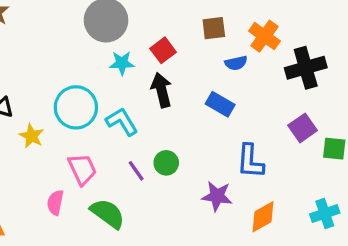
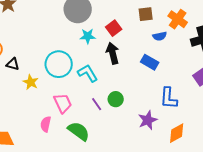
purple star: (217, 196) -> (148, 120), turned -30

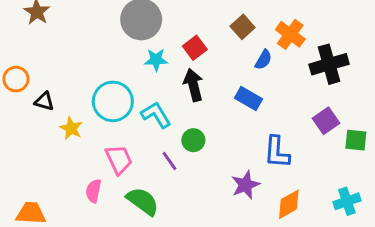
brown square: (146, 14) -> (243, 27), turned -35
blue semicircle: (160, 36) -> (263, 60), turned -48
green circle: (116, 99) -> (193, 140), moved

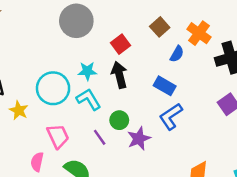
cyan star: (156, 60) -> (87, 71), moved
blue L-shape: (277, 152) -> (171, 116), moved, turned 52
purple star: (246, 185) -> (139, 139), moved

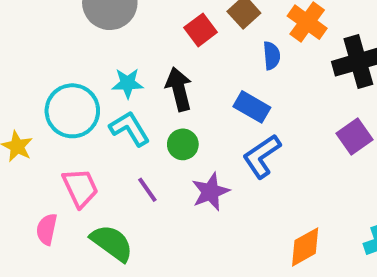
red square: (120, 44) -> (201, 30), moved
blue semicircle: (177, 54) -> (272, 56), turned -35
green circle: (119, 120) -> (183, 144), moved

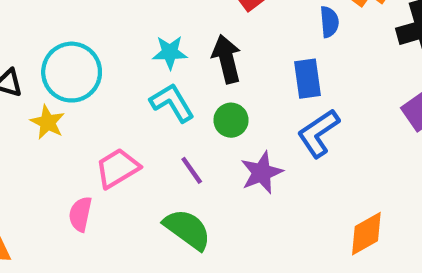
blue rectangle: (252, 107) -> (307, 79), turned 52
cyan circle: (72, 111) -> (72, 72), moved
pink trapezoid: (80, 188) -> (117, 168), turned -96
green semicircle: (112, 243) -> (187, 229), moved

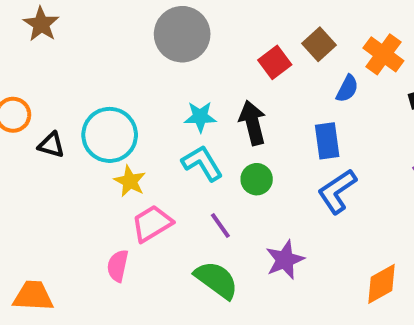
blue semicircle: (329, 22) -> (347, 89), turned 32
yellow star: (48, 122) -> (130, 181), moved
purple star: (262, 173) -> (285, 260), moved

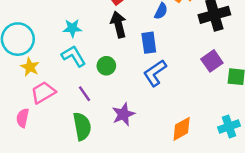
black arrow: (253, 123) -> (118, 24), moved
green semicircle: (216, 280) -> (82, 126), turned 44

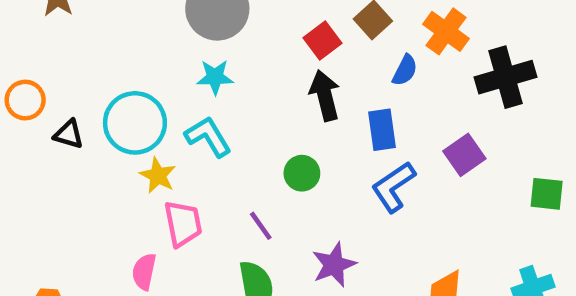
cyan star: (72, 28) -> (215, 77), moved
cyan L-shape: (74, 56) -> (208, 137), moved
purple square: (212, 61) -> (464, 155), moved
pink trapezoid: (43, 92) -> (183, 224), turned 110

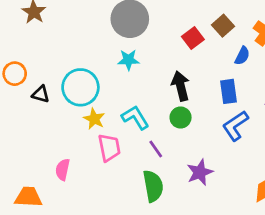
black arrow: (325, 95) -> (181, 86), moved
cyan L-shape: (208, 137) -> (135, 117), moved
pink semicircle: (144, 272) -> (63, 170), moved

